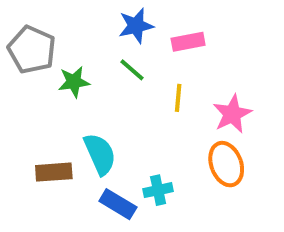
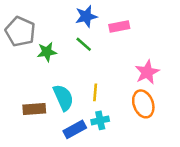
yellow line: (178, 98) -> (95, 92), moved
blue rectangle: (118, 204) -> (75, 129), turned -60

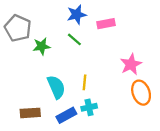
orange ellipse: (143, 104) -> (141, 93), moved
brown rectangle: (34, 109) -> (30, 113), moved

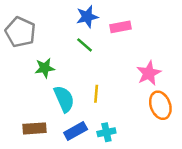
green star: (42, 46) -> (45, 68), moved
cyan cross: (89, 107) -> (106, 132), moved

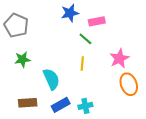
green line: (85, 45) -> (85, 39), moved
green star: (45, 68) -> (22, 59), moved
yellow line: (96, 94) -> (82, 64), moved

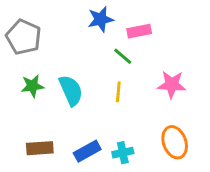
pink star: (119, 58) -> (172, 84), turned 30
cyan semicircle: (51, 79) -> (71, 90), moved
orange ellipse: (129, 84) -> (175, 142), moved

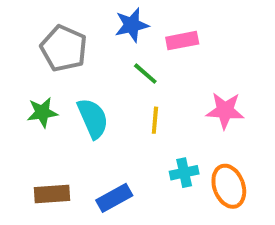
gray pentagon: (24, 37) -> (64, 48), moved
green line: (123, 56) -> (145, 74), moved
cyan cross: (123, 153) -> (184, 173), moved

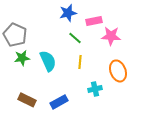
gray pentagon: (64, 48) -> (15, 35), moved
pink star: (225, 110) -> (111, 36), moved
orange ellipse: (229, 186) -> (118, 71), moved
brown rectangle: (52, 194) -> (27, 100), turned 30

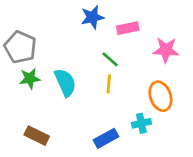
pink star: (111, 36) -> (166, 50), moved
green line: (75, 38) -> (110, 59), moved
cyan cross: (95, 89) -> (141, 123), moved
blue rectangle: (59, 102) -> (106, 138), moved

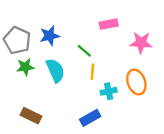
blue star: (92, 17) -> (50, 36), moved
green line: (110, 59) -> (84, 51), moved
cyan cross: (141, 123) -> (109, 91), moved

